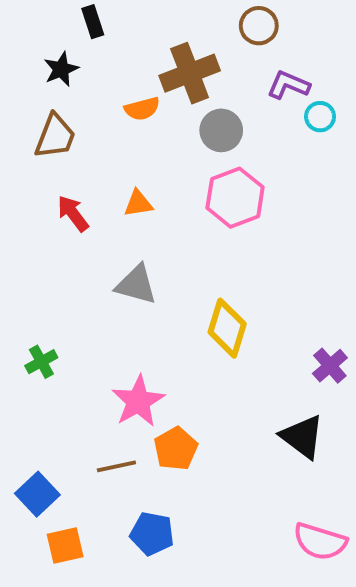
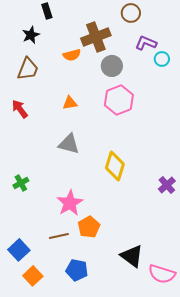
red arrow: (73, 213) -> (20, 109), moved
black triangle: (302, 437) -> (132, 256), moved
orange square: (65, 545) -> (33, 276), turned -30

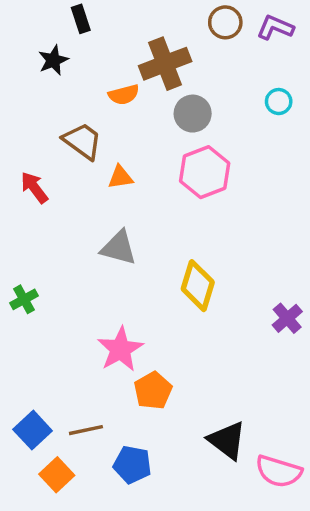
purple L-shape: (146, 43) -> (275, 28), moved
brown trapezoid: (28, 69) -> (83, 141), moved, turned -75
green cross: (21, 183) -> (24, 299), moved
brown line: (59, 236) -> (86, 430), moved

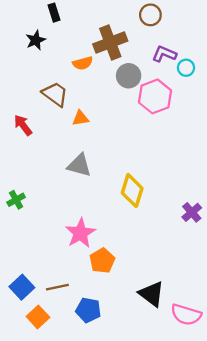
purple L-shape: (275, 28) -> (164, 54), moved
pink hexagon: (205, 172) -> (155, 96), moved

